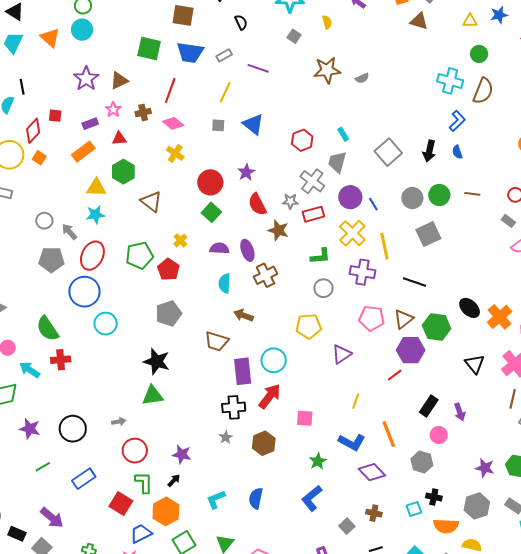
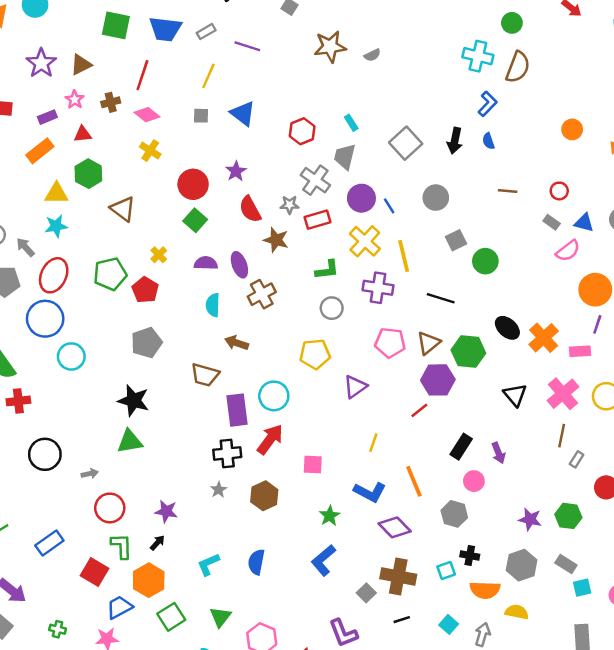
green circle: (439, 195) -> (485, 261), moved
gray square: (428, 234) -> (456, 240), size x0.7
black circle: (73, 429) -> (45, 454), moved
brown cross: (374, 513) -> (398, 576), size x1.8

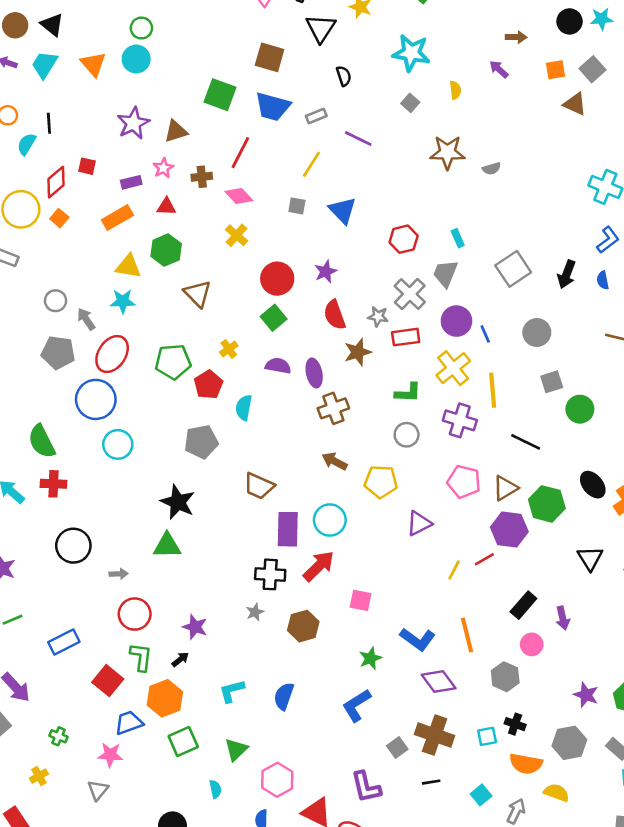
brown star: (276, 240) -> (358, 352), turned 30
cyan semicircle: (213, 305) -> (244, 408), moved
brown arrow: (237, 343) -> (335, 461), moved
yellow line: (373, 443) -> (454, 570), moved

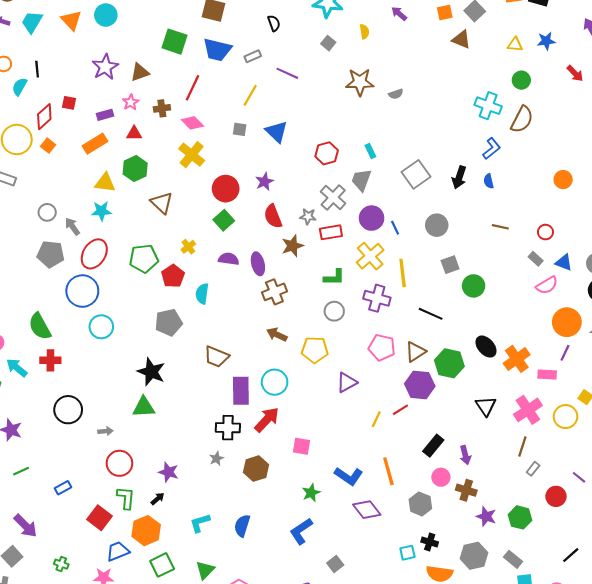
yellow cross: (237, 235) -> (192, 155), size x1.4
blue rectangle: (64, 642) -> (63, 488), size x0.7
brown cross: (435, 735) -> (466, 490), moved, size x0.7

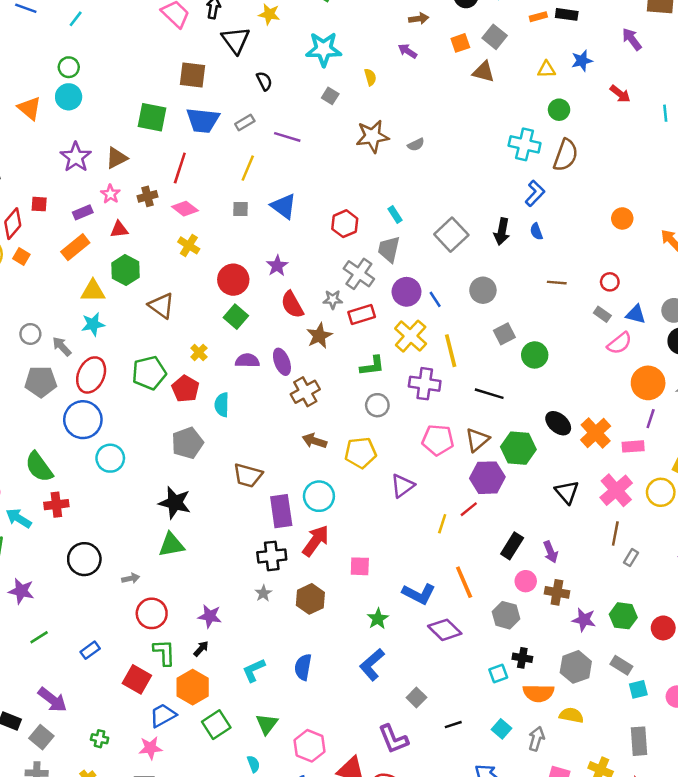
yellow cross: (192, 155) -> (189, 245), size x0.7
red circle: (556, 496) -> (663, 628), moved

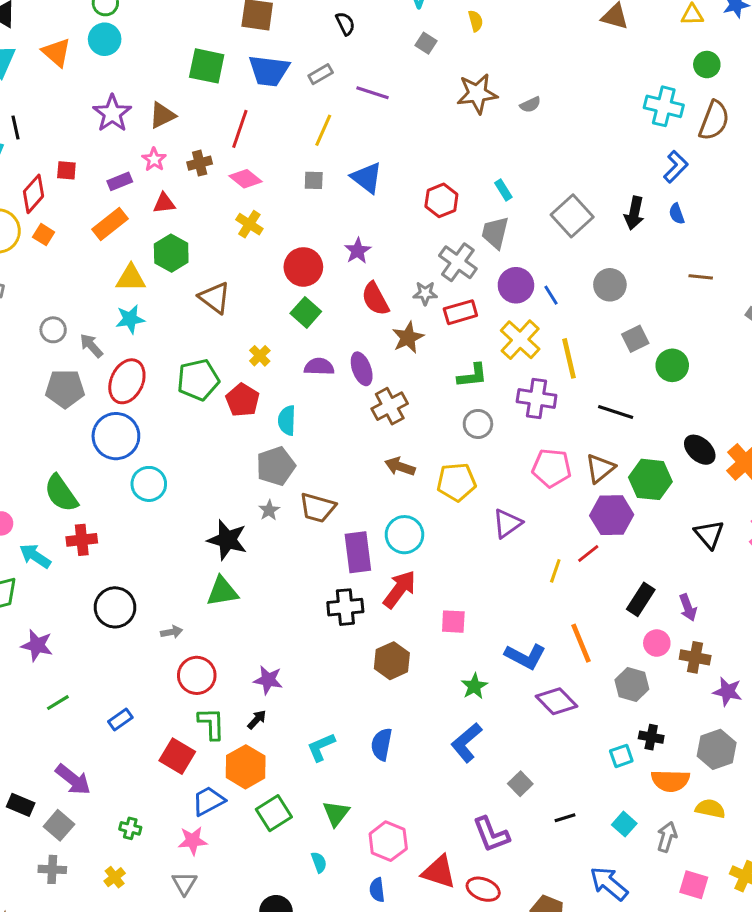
gray pentagon: (187, 443) -> (276, 466), moved
gray star: (263, 593) -> (269, 510), moved

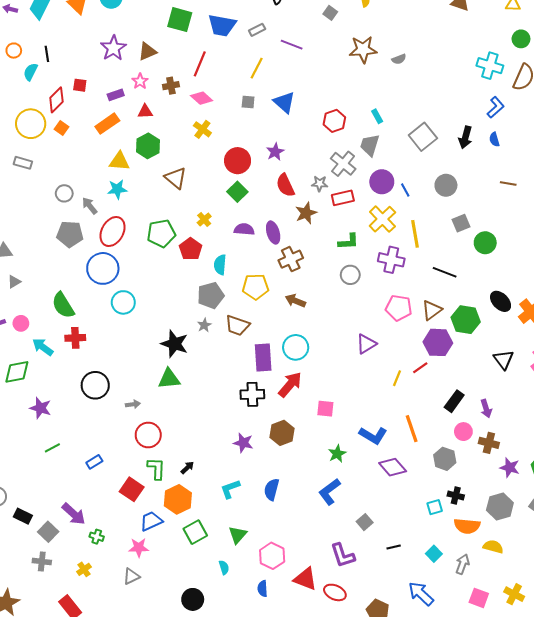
yellow pentagon: (456, 482) -> (255, 287), moved
purple star: (268, 680) -> (243, 443), moved
purple arrow: (73, 780) -> (74, 514), moved
gray triangle: (184, 883) -> (131, 576), turned 30

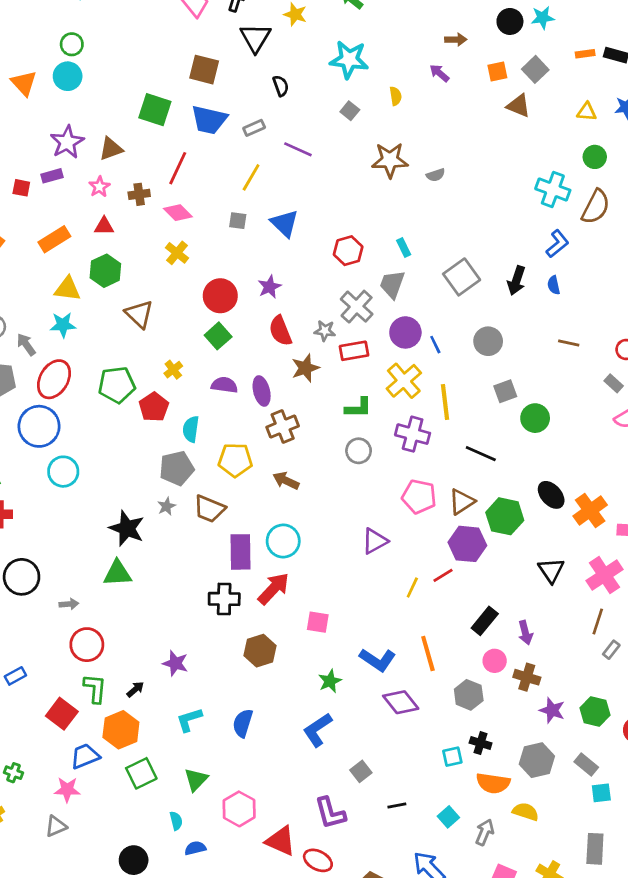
purple rectangle: (116, 95) -> (52, 176), moved
purple star: (243, 443) -> (175, 663), moved
blue semicircle: (263, 589) -> (195, 848), moved, turned 77

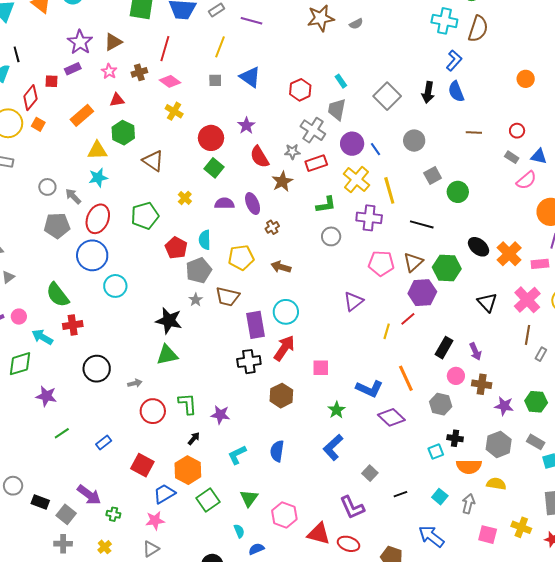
blue semicircle: (554, 285) -> (456, 92), size x1.5
red pentagon: (154, 407) -> (176, 248), moved
brown cross: (283, 427) -> (272, 227), size x0.6
green L-shape: (95, 688) -> (187, 404), moved

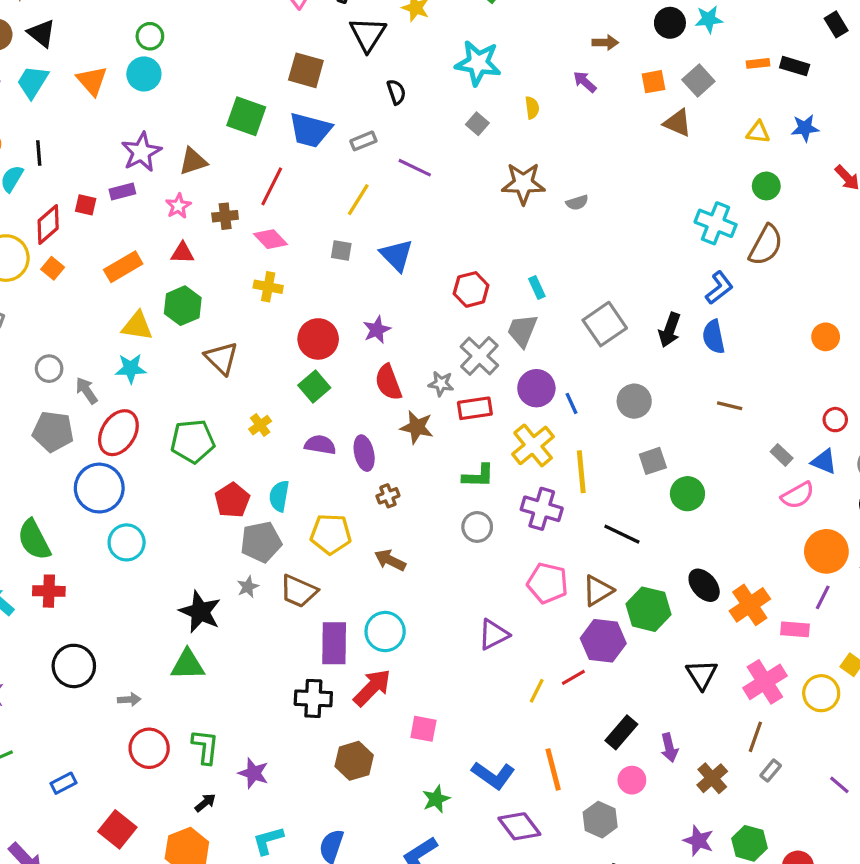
yellow cross: (174, 111) -> (268, 287), turned -30
red circle: (517, 131) -> (835, 420), moved
brown star: (282, 181) -> (417, 427), turned 30
brown cross: (482, 384) -> (712, 778), moved, turned 30

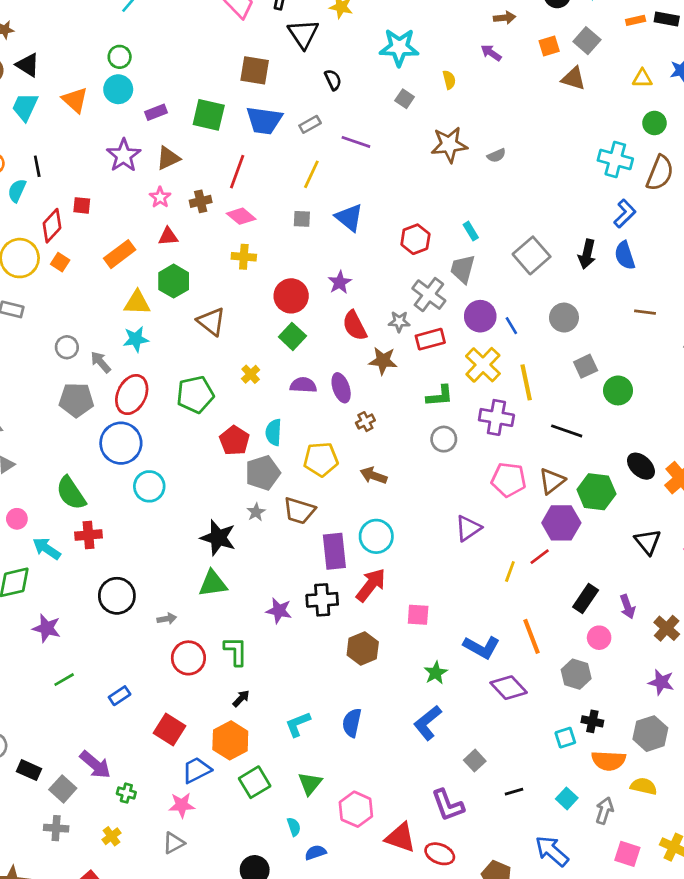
purple rectangle: (122, 191) -> (156, 112), moved
purple star: (253, 773) -> (279, 611), moved

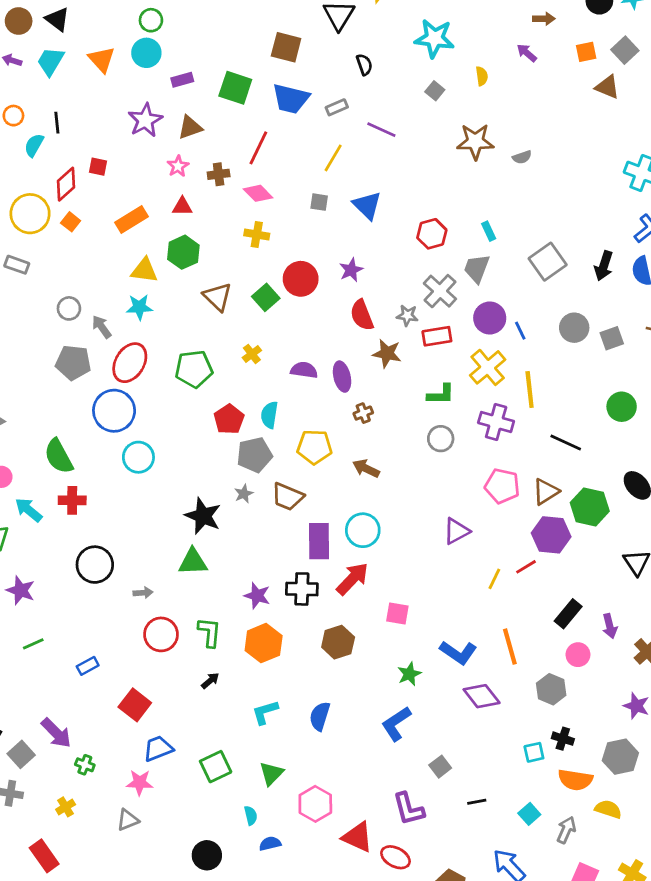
green square: (292, 336) -> (266, 297), moved
gray square: (586, 366) -> (612, 338), moved
orange hexagon: (230, 740) -> (264, 643), moved

